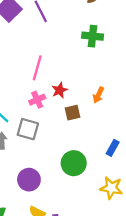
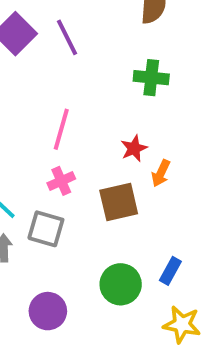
red star: (60, 90) -> (134, 148), moved
brown square: (73, 113) -> (119, 202), size x1.5
blue rectangle: (113, 148) -> (170, 271), moved

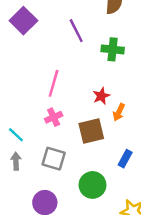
purple line: (67, 37) -> (76, 31), moved
gray square: (46, 229) -> (54, 159), moved
blue rectangle: (170, 271) -> (125, 159), moved

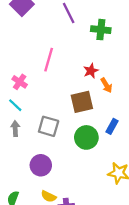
orange arrow: (119, 112) -> (106, 85), turned -56
pink cross: (54, 117) -> (20, 82), moved, turned -32
green circle: (92, 185) -> (86, 137), moved

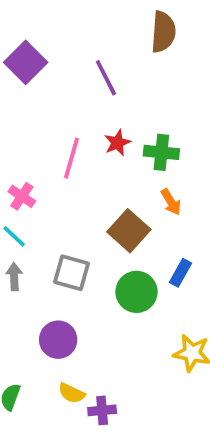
green cross: (101, 30) -> (161, 152), moved
red star: (91, 71) -> (117, 143), moved
brown square: (82, 102) -> (129, 231), turned -35

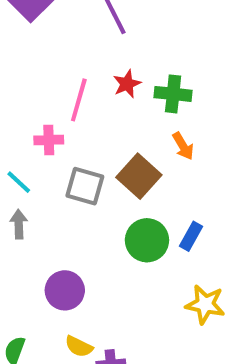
pink cross: (22, 196) -> (49, 140), moved, turned -36
gray square: (72, 273) -> (85, 186), moved
blue rectangle: (180, 273) -> (191, 236), moved

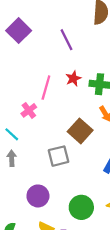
pink cross: (49, 140) -> (29, 110), turned -35
gray square: (85, 186) -> (58, 156), moved, turned -30
green circle: (147, 240) -> (81, 207), moved

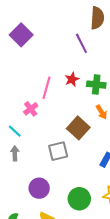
purple line: (66, 40) -> (81, 43), moved

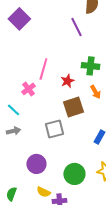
red star: (72, 79) -> (67, 81), moved
brown square: (78, 128) -> (73, 107), turned 30
gray arrow: (15, 153) -> (13, 131), turned 80

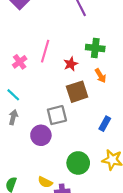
pink cross: (28, 89) -> (20, 62), moved
gray arrow: (13, 131) -> (13, 117), turned -64
purple circle: (36, 164) -> (41, 135), moved

